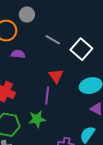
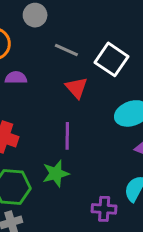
gray circle: (27, 14) -> (35, 15), moved
red triangle: (56, 76) -> (76, 88), moved

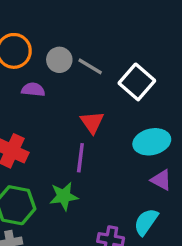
gray circle: (35, 15) -> (59, 60), moved
red triangle: (76, 88) -> (92, 122), moved

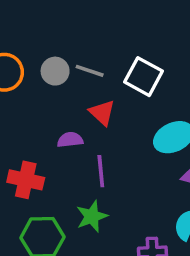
purple semicircle: (33, 90) -> (70, 140), moved
red triangle: (92, 122) -> (102, 113), moved

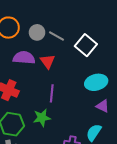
red triangle: (102, 113) -> (47, 61), moved
purple semicircle: (70, 140) -> (24, 58), moved, size x1.5

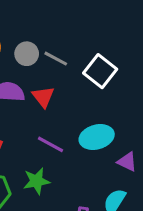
cyan ellipse: (96, 82) -> (97, 137), moved
purple line: (52, 93) -> (51, 144), turned -66

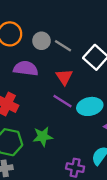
red triangle: (43, 97) -> (64, 77), moved
purple line: (51, 144) -> (63, 101), moved

